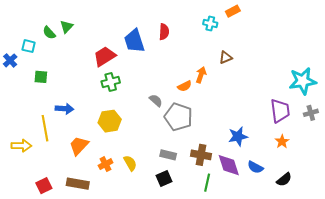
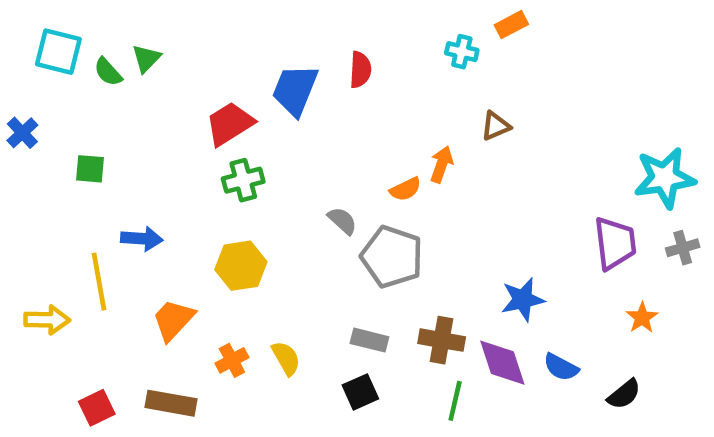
blue trapezoid: (134, 41) -> (295, 90), turned 40
cyan square: (29, 46) -> (58, 52), moved, size x1.5
orange star: (282, 142) -> (642, 318), moved

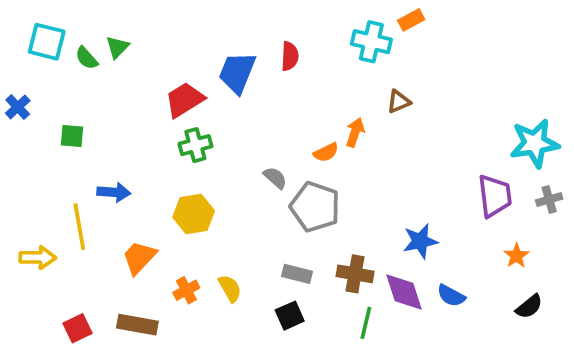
cyan cross: (462, 52) -> (371, 42), size x1.5
black semicircle: (624, 394) -> (529, 307), moved

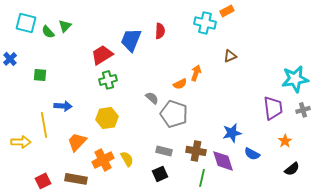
brown triangle: (399, 102) -> (230, 56), moved
orange cross: (186, 290) -> (103, 160), size x1.5
blue semicircle: (451, 296) -> (252, 154), moved

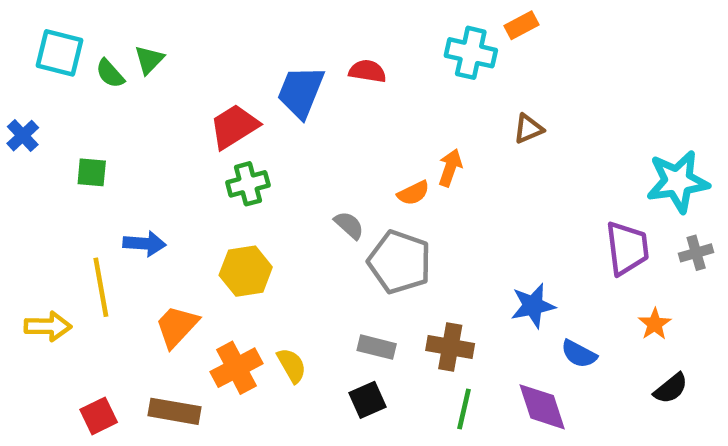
red semicircle: (160, 31) -> (367, 71), turned -84
purple diamond: (223, 161) -> (542, 407), moved

